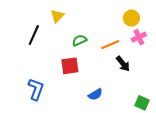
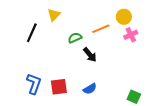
orange line: (110, 45) -> (101, 29), moved
black arrow: (123, 64) -> (90, 55), moved
red square: (70, 66) -> (59, 87), moved

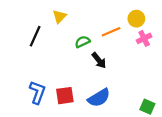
blue semicircle: (90, 89) -> (99, 98), size x1.5

